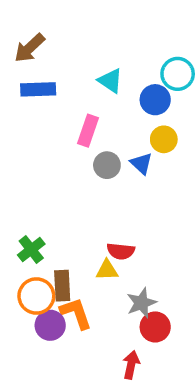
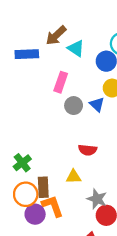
brown arrow: (29, 48) -> (56, 35), moved
red semicircle: (121, 251) -> (88, 150), moved
gray star: (141, 303) -> (97, 199), turned -30

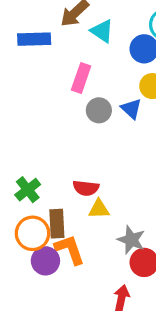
red semicircle: (88, 150) -> (86, 188), moved

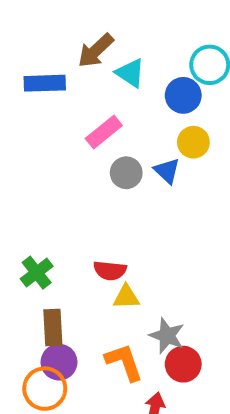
pink rectangle: (81, 78) -> (104, 132), turned 32
brown rectangle: (57, 224) -> (53, 328), moved
orange circle: (33, 233) -> (45, 389), moved
orange L-shape: (70, 250) -> (124, 362), moved

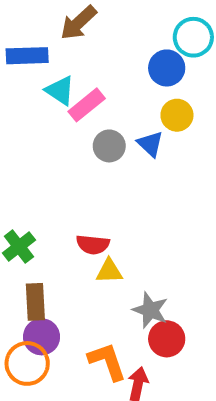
cyan triangle: (130, 73) -> (60, 91), moved
orange L-shape: (124, 362) -> (107, 361), moved

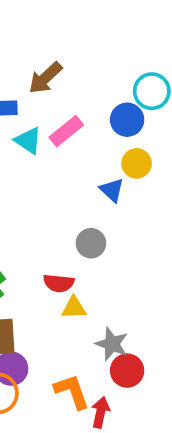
pink rectangle: (87, 105) -> (66, 131), moved
gray circle: (109, 146) -> (91, 243), moved

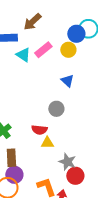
blue circle: (127, 120) -> (76, 34), moved
yellow circle: (137, 163) -> (68, 50), moved

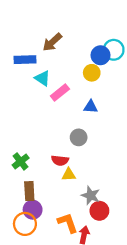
pink rectangle: (43, 50) -> (60, 92), moved
blue triangle: (67, 81) -> (91, 107), turned -40

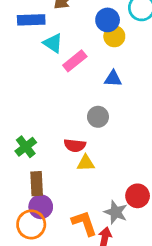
blue circle: (100, 55) -> (108, 20), moved
gray star: (91, 195) -> (116, 212), moved
red circle: (99, 211) -> (138, 196), moved

